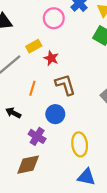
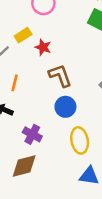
orange line: (32, 88) -> (15, 83), moved
blue circle: (55, 114) -> (65, 107), moved

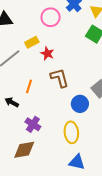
orange line: (15, 83) -> (29, 86), moved
blue circle: (65, 107) -> (80, 104), moved

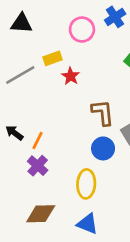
brown L-shape: (60, 78) -> (103, 113), moved
orange line: (29, 86) -> (37, 140), moved
brown diamond: (24, 150) -> (41, 214), moved

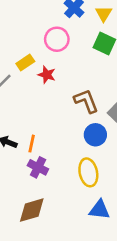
pink circle: (82, 30) -> (57, 39), moved
brown diamond: (41, 214) -> (32, 210), moved

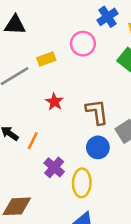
red star: (47, 75) -> (54, 102), moved
purple cross: (38, 167) -> (54, 167), moved

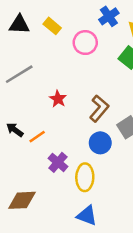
yellow rectangle: (46, 59) -> (52, 26), moved, turned 60
brown L-shape: (97, 112) -> (99, 108), turned 48
orange line: (33, 141) -> (37, 137), turned 30

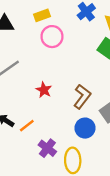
yellow rectangle: (52, 26) -> (42, 15), moved, turned -56
pink circle: (85, 43) -> (52, 37), moved

